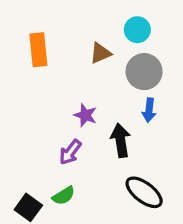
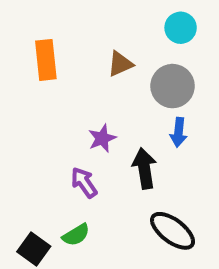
cyan circle: (137, 30) -> (181, 28), moved
purple star: (85, 115) -> (102, 138), turned 30
purple arrow: (70, 152) -> (84, 183), turned 108

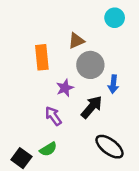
orange rectangle: (46, 60) -> (42, 57), moved
gray circle: (173, 86) -> (90, 65), moved
black arrow: (144, 168) -> (92, 107), turned 50

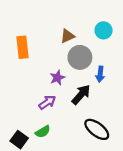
cyan circle: (115, 18) -> (104, 30), moved
orange rectangle: (42, 57) -> (23, 47), moved
purple arrow: (53, 116) -> (47, 102), turned 90

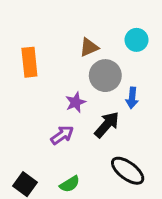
green semicircle: (43, 132) -> (70, 184), moved

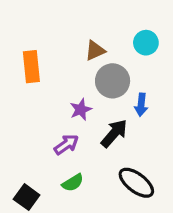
green semicircle: (70, 184) -> (73, 183), moved

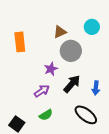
blue arrow: (141, 105) -> (96, 88), moved

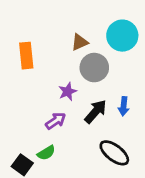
cyan circle: (92, 27) -> (122, 36), size x1.5
blue arrow: (96, 88) -> (124, 106), moved
green semicircle: (46, 115) -> (46, 153), moved

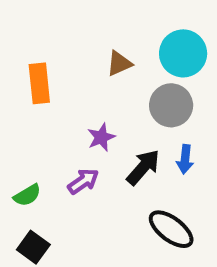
gray circle: (94, 68) -> (171, 105), moved
green semicircle: (46, 153) -> (27, 195), moved

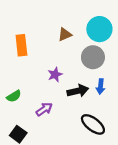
black arrow: (143, 167) -> (78, 91), turned 36
purple arrow: (83, 181) -> (44, 109), moved
green semicircle: (27, 195) -> (14, 96), moved

